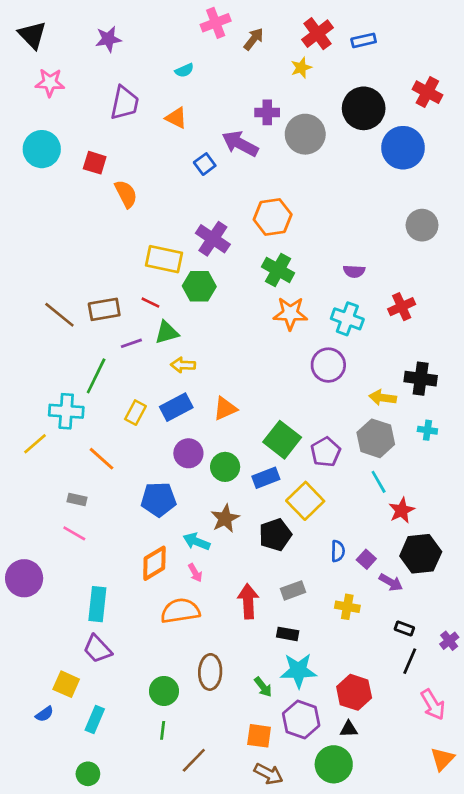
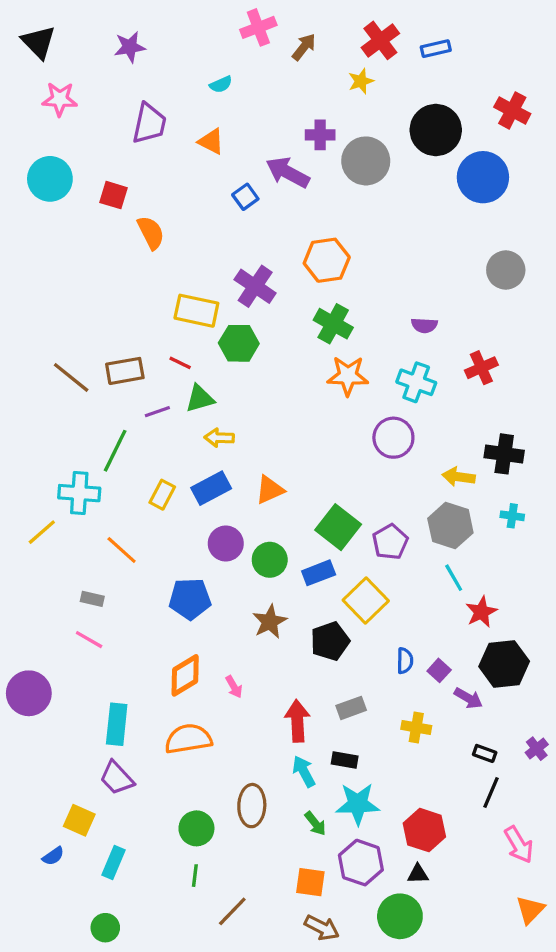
cyan arrow: (197, 542) -> (304, 771), moved, turned 40
orange semicircle: (180, 611) -> (188, 739), moved
purple cross: (449, 641) -> (537, 749), moved

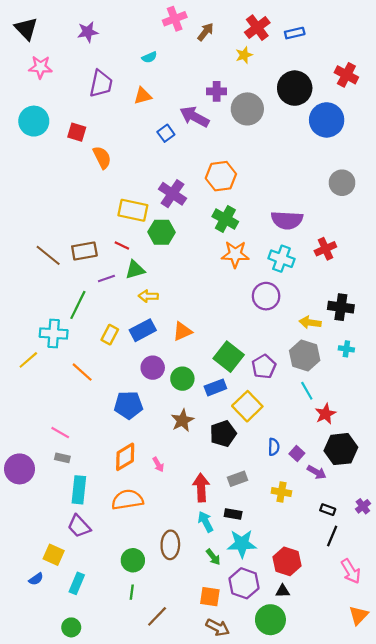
orange triangle: (211, 141) -> (143, 96), turned -42
purple semicircle: (424, 325) -> (287, 220), size x1.8
gray rectangle: (92, 599) -> (62, 458), moved

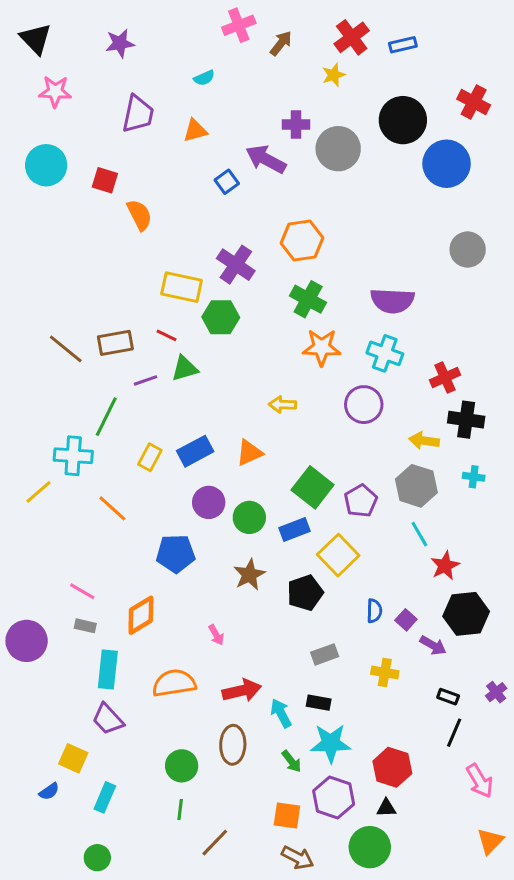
red cross: (325, 249) -> (445, 377), moved
yellow arrow: (148, 296) -> (282, 405), moved
orange diamond: (125, 457) -> (141, 615), moved
red arrow: (201, 488) -> (242, 691), moved, turned 80

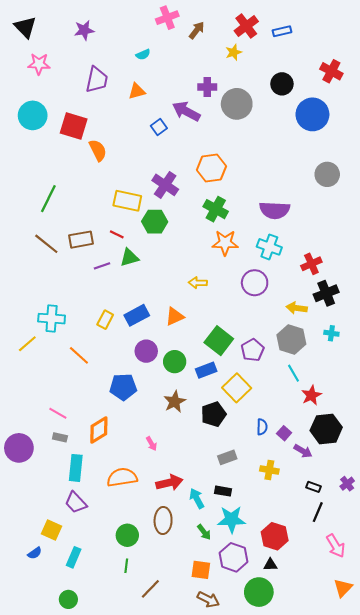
black circle: (403, 120) -> (282, 84), size x0.7
red square: (105, 180) -> (74, 126), size x1.5
green line: (106, 417) -> (48, 199), moved
black cross: (466, 420) -> (326, 293), turned -30

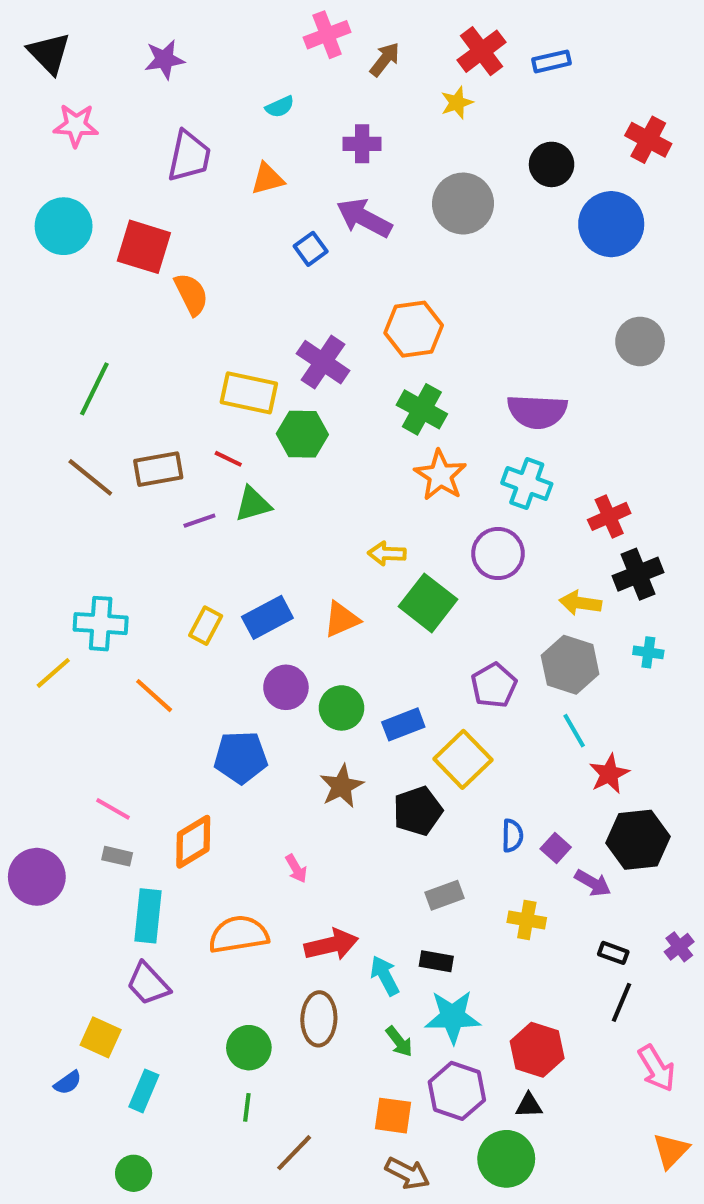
purple cross: (207, 87) -> (362, 144), moved
orange star: (225, 243) -> (440, 475), turned 30
green square: (219, 341) -> (428, 603), moved

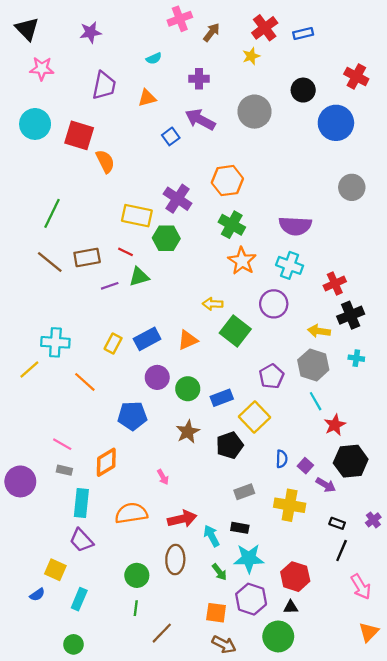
yellow cross: (527, 920) -> (290, 505), size x1.5

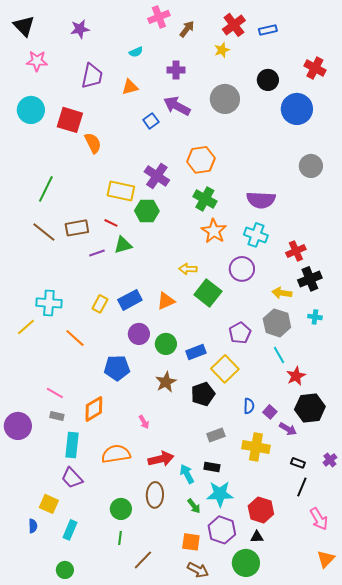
blue semicircle: (37, 595) -> (33, 526), turned -56

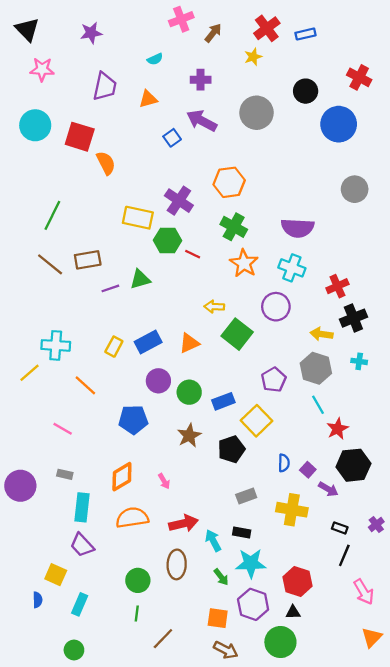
red line: (111, 223) -> (193, 254), moved
pink line: (55, 393) -> (63, 429), moved
orange diamond: (94, 409) -> (122, 477), moved

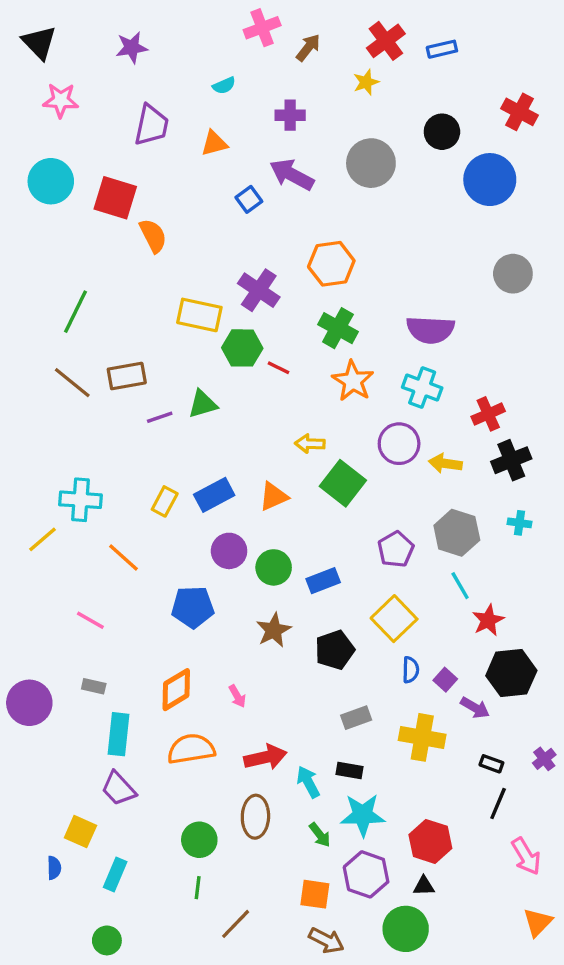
yellow arrow: (322, 334) -> (445, 463), moved
yellow square: (256, 421) -> (394, 619), moved

